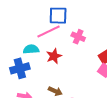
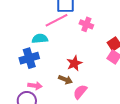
red star: (54, 56) -> (74, 63), moved

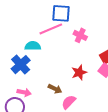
blue cross: (29, 58) -> (21, 65), turned -30
red star: (74, 63) -> (79, 72), moved

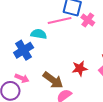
pink cross: (80, 35) -> (88, 20), moved
brown arrow: (55, 89) -> (53, 80), size x1.5

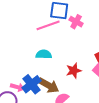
cyan semicircle: (39, 34) -> (44, 54), moved
blue cross: (24, 50) -> (32, 84), moved

